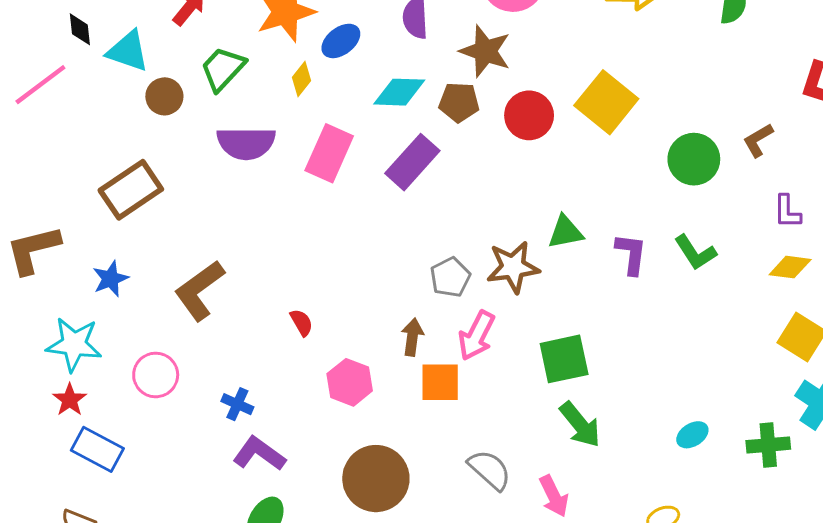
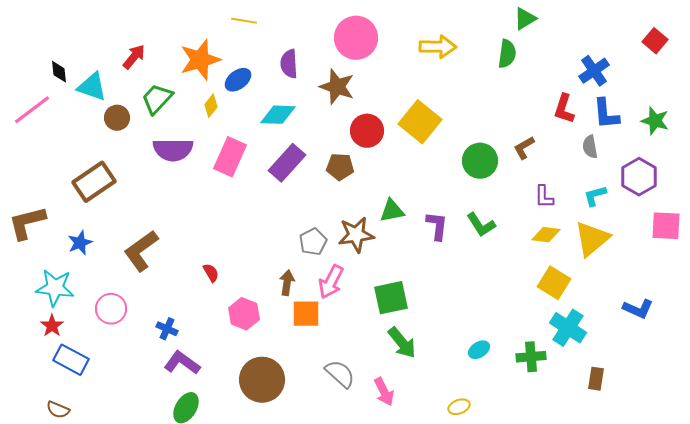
brown pentagon: (459, 102) -> (340, 167), moved

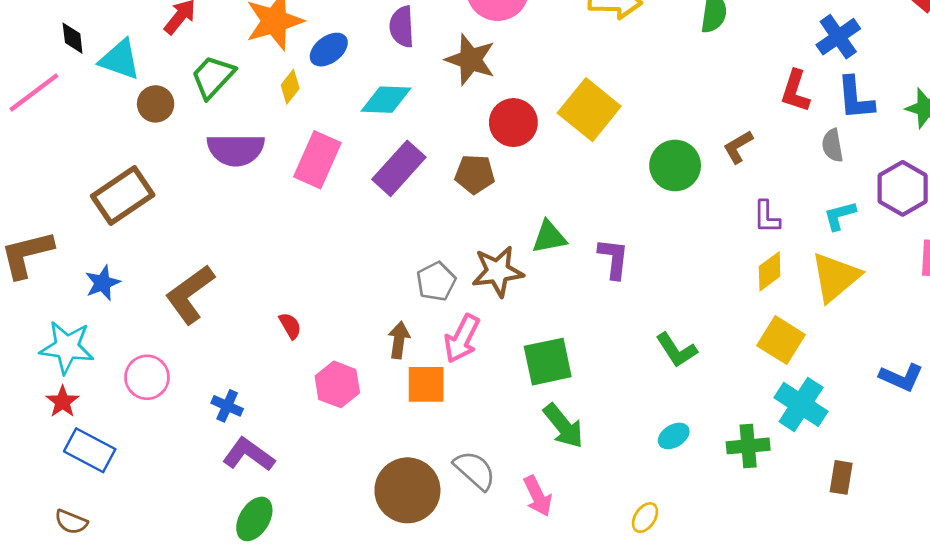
green L-shape: (481, 225) -> (677, 350), moved
yellow diamond: (546, 235) -> (770, 271), turned -44
brown circle: (262, 380) -> (407, 490), moved
yellow ellipse: (459, 407) -> (645, 518), turned -35

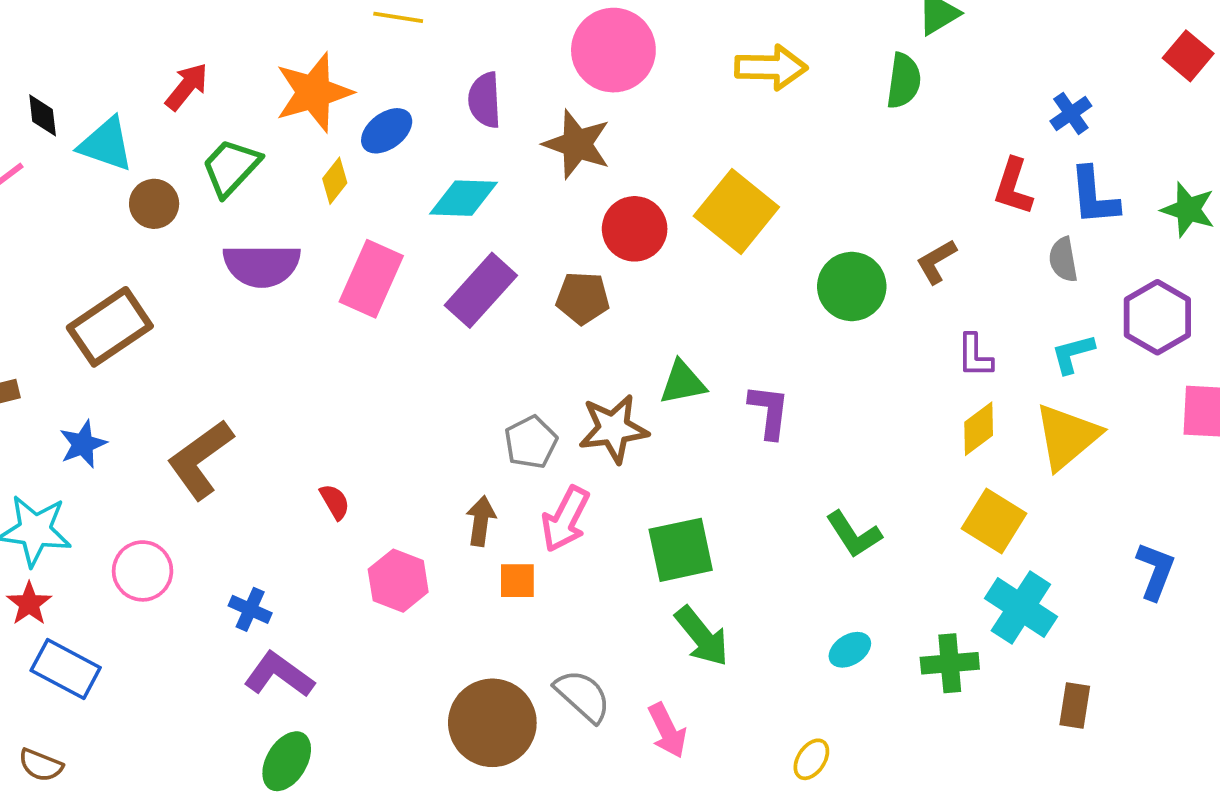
blue cross: (838, 37) -> (1071, 113), size x0.7
blue L-shape: (901, 377) -> (1155, 571), turned -93
orange square: (426, 384) -> (517, 581), size x0.7

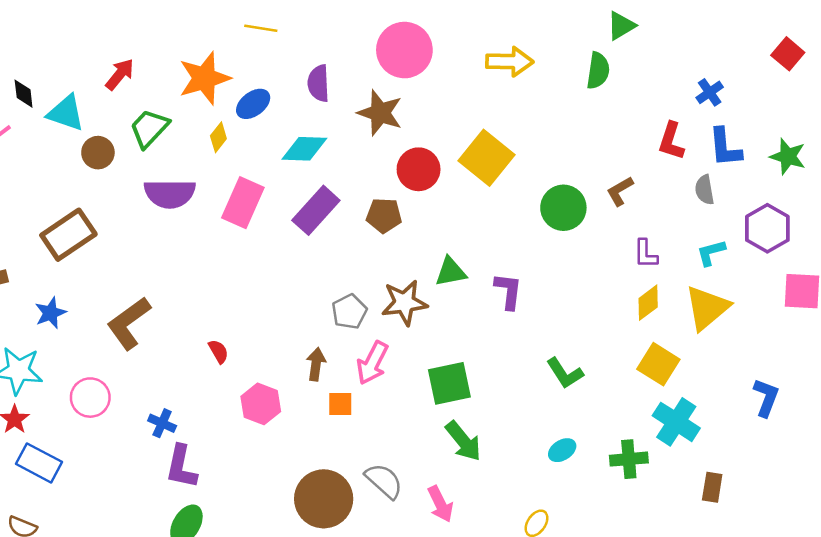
purple L-shape: (279, 675) -> (181, 467), turned -114

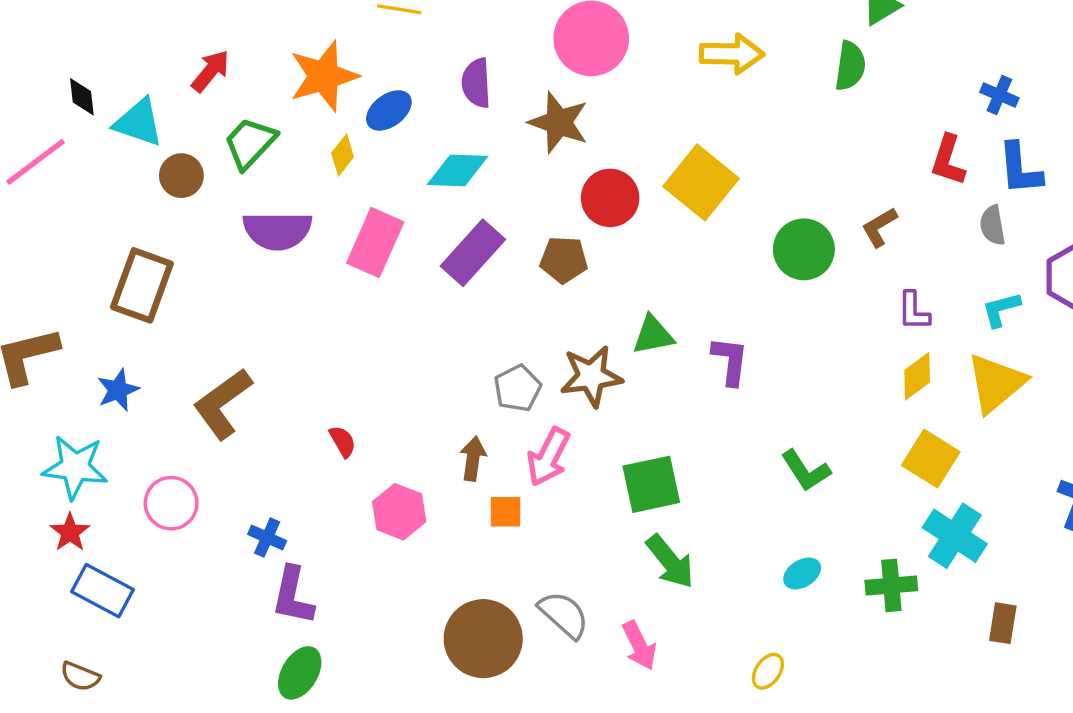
blue cross: (710, 92) -> (999, 95), turned -32
brown rectangle: (68, 235) -> (142, 285), turned -36

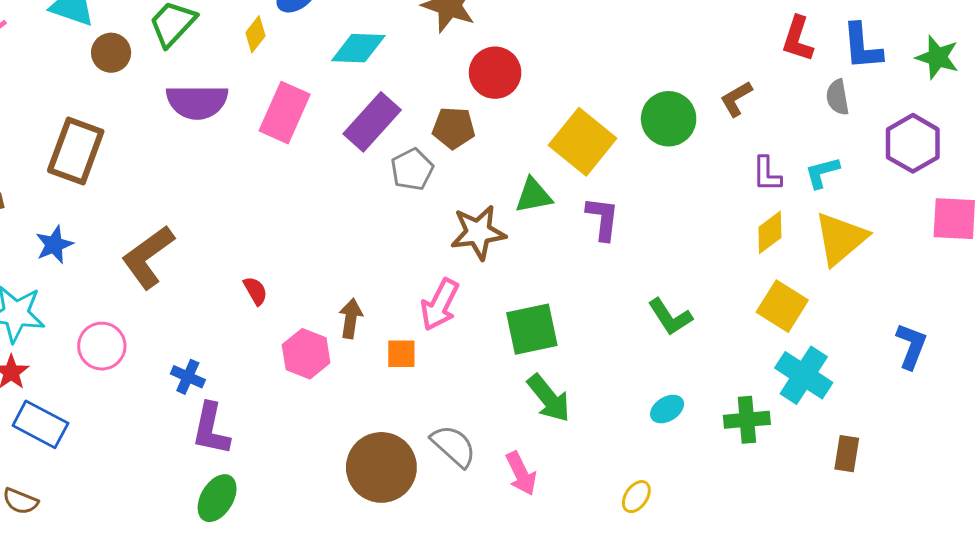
yellow square: (701, 182) -> (583, 142), moved
cyan L-shape: (1001, 309) -> (822, 173), moved
gray pentagon: (517, 388) -> (412, 169), moved
brown arrow: (473, 459) -> (351, 318), moved

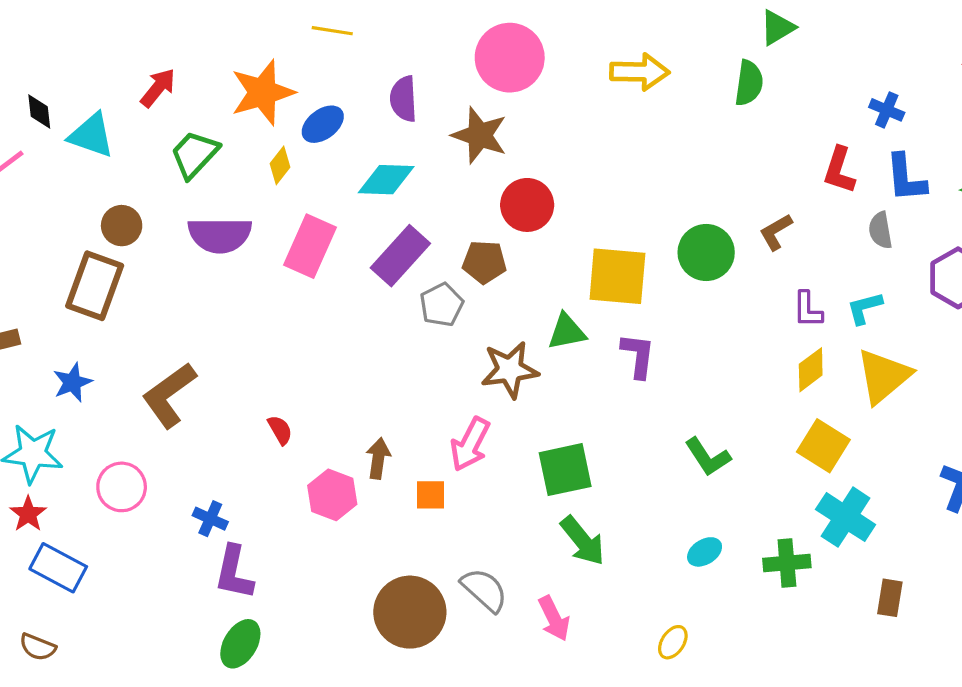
brown circle: (111, 53) -> (122, 226), moved
yellow square: (583, 142) -> (617, 276), turned -34

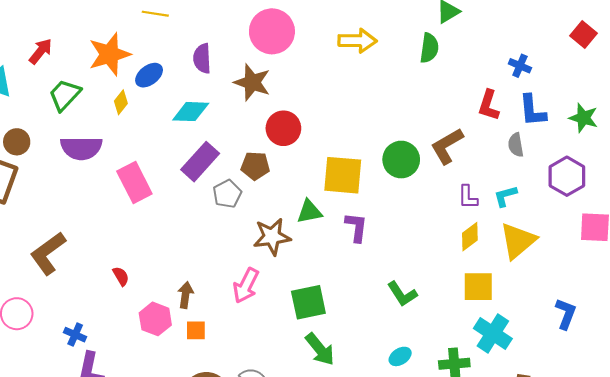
brown L-shape: (776, 232) -> (447, 146), size x1.5
pink rectangle: (310, 246) -> (134, 182), moved, turned -51
yellow square: (823, 446) -> (478, 287), turned -32
orange square: (430, 495) -> (196, 330), moved

